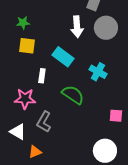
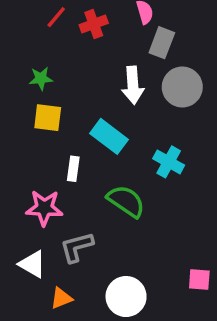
pink square: (116, 116) -> (199, 279), moved
gray L-shape: (44, 122) -> (77, 247), turned 45
white circle: (105, 151) -> (126, 297), moved

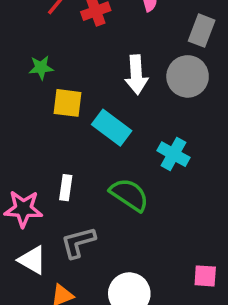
gray rectangle: (162, 43) -> (202, 31), moved
yellow square: (48, 118) -> (67, 103), moved
white rectangle: (73, 169) -> (66, 188), moved
pink star: (44, 208) -> (23, 209), moved

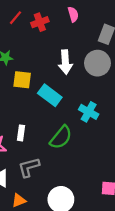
green semicircle: (129, 195) -> (61, 137), turned 95

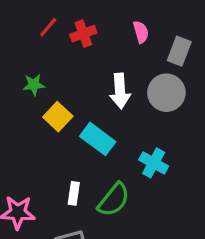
pink semicircle: (73, 14) -> (141, 32), moved
yellow square: (22, 80) -> (58, 117), turned 36
white rectangle: (21, 133) -> (74, 193), moved

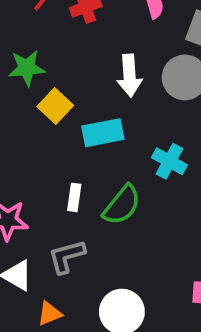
green star: (34, 85) -> (27, 68), size x1.4
cyan rectangle: (98, 139) -> (103, 133), turned -48

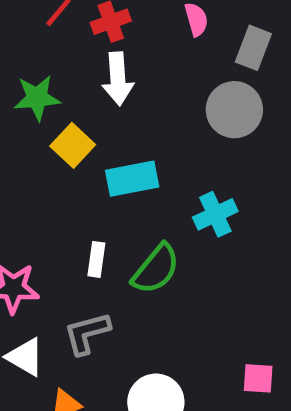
white arrow: (129, 76) -> (118, 79), moved
cyan cross: (169, 161) -> (215, 214), turned 36

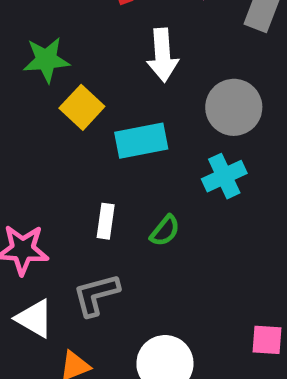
white arrow: (118, 79) -> (163, 55), moved
gray circle: (234, 110) -> (234, 107), moved
green semicircle: (156, 269) -> (165, 231), size x0.6

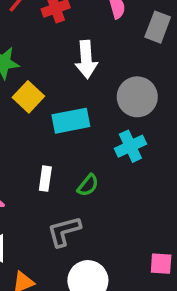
gray L-shape: (96, 295) -> (64, 231), moved

